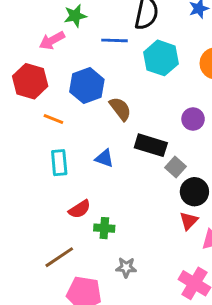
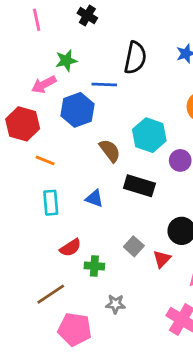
cyan hexagon: (161, 58) -> (149, 135), moved
blue hexagon: (87, 86) -> (77, 110), moved
gray square: (176, 167) -> (134, 246), moved
red triangle: (189, 221) -> (162, 259), moved

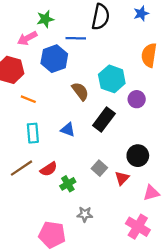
black rectangle: (139, 186) -> (104, 120), turned -70
green cross: (94, 266) -> (68, 184), turned -35
brown line: (51, 294) -> (22, 168), moved

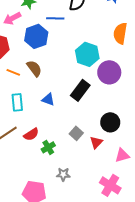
brown semicircle: (80, 91) -> (34, 68), moved
purple circle: (137, 99) -> (109, 72), size x1.5

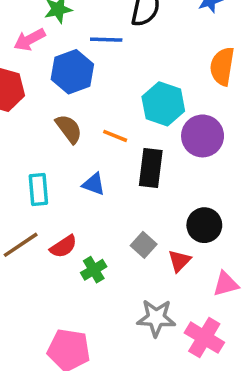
orange line: (13, 72) -> (115, 136), moved
black rectangle: (80, 90) -> (151, 168), turned -30
gray star: (63, 174) -> (156, 318), moved, size x1.5

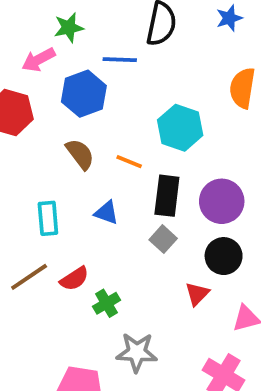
purple circle: (203, 136) -> (222, 201), moved
gray square: (144, 245) -> (163, 239), moved
gray star: (156, 318) -> (137, 352), moved

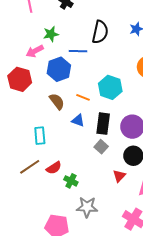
orange line: (129, 162) -> (83, 97), moved
blue triangle: (106, 213) -> (78, 121), moved
green cross: (106, 303) -> (71, 181), turned -32

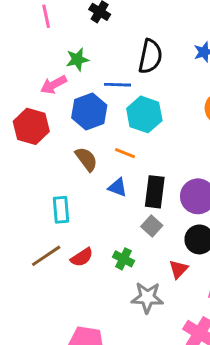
cyan hexagon: (110, 87) -> (144, 114), moved
green cross: (71, 181) -> (123, 259), moved
gray star: (87, 207) -> (147, 297), moved

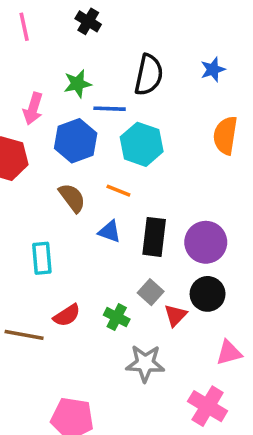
green star: (77, 59) -> (77, 84), moved
pink arrow: (54, 85) -> (33, 109), turned -45
gray square: (152, 226) -> (151, 292), moved
brown line: (46, 256) -> (24, 335), moved, turned 44
red triangle: (179, 269) -> (175, 315), moved

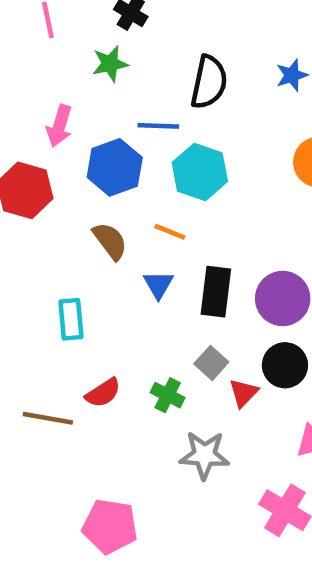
green star: (77, 84) -> (110, 64), moved
blue triangle: (110, 232) -> (158, 285), turned 40

